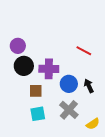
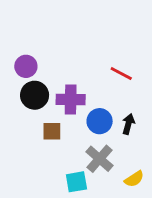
black arrow: (89, 86) -> (128, 124), turned 40
cyan square: (38, 114) -> (76, 182), moved

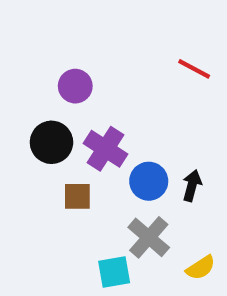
purple circle: (26, 66) -> (75, 86), moved
red line: (121, 74) -> (194, 69), moved
purple cross: (71, 100) -> (106, 149), turned 32

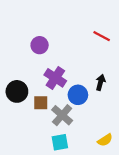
black circle: (51, 142) -> (17, 91), moved
black arrow: (192, 186) -> (100, 82), moved
gray cross: (149, 237) -> (62, 115), moved

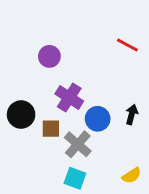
black arrow: (100, 82) -> (132, 115), moved
cyan square: (60, 142) -> (75, 178), turned 30

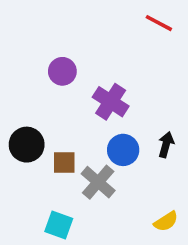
red line: (127, 45) -> (159, 23), moved
purple cross: (69, 98) -> (111, 102), moved
cyan square: (75, 178) -> (59, 225), moved

